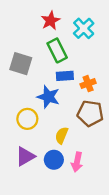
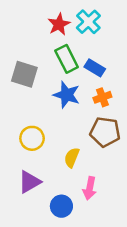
cyan cross: (84, 28) -> (88, 22), moved
blue rectangle: (65, 76) -> (95, 68), moved, turned 35
blue star: (48, 97) -> (67, 95), moved
blue circle: (54, 160) -> (61, 206), moved

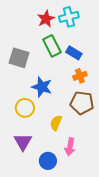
cyan cross: (88, 22) -> (69, 17), turned 30
blue star: (67, 95) -> (42, 87), moved
purple triangle: (29, 182) -> (23, 142), turned -30

